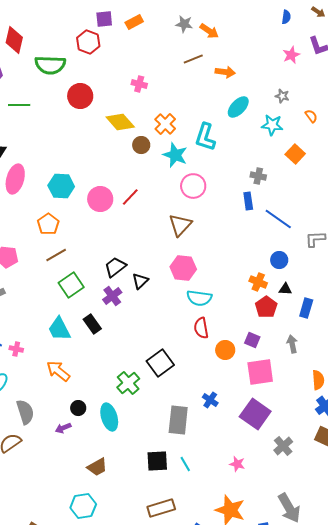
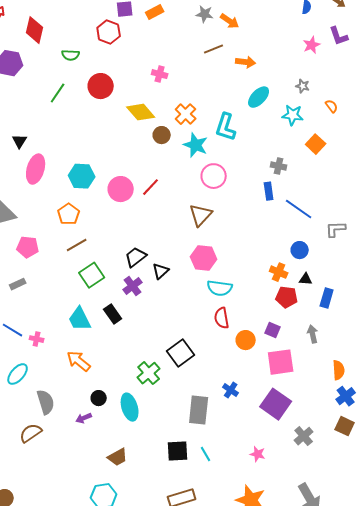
green semicircle: (50, 65) -> (71, 55), size x0.6
green line: (19, 105) -> (58, 93), moved, turned -55
red pentagon: (266, 307) -> (287, 297), turned -30

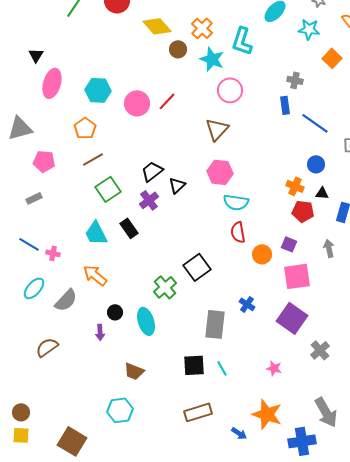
gray semicircle: (46, 402) -> (66, 300), moved, turned 60
purple arrow: (84, 418) -> (100, 332), turned -70
brown trapezoid: (118, 457) -> (134, 371), turned 50

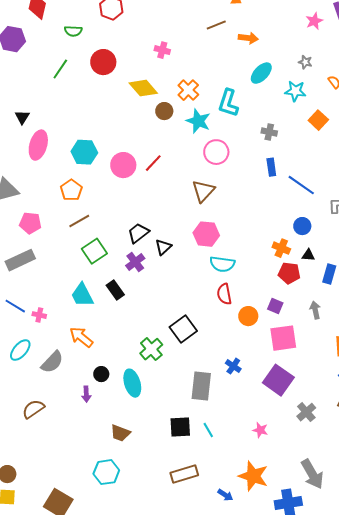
gray cross: (295, 80) -> (269, 132), moved
gray rectangle: (34, 198) -> (20, 260), size x1.8

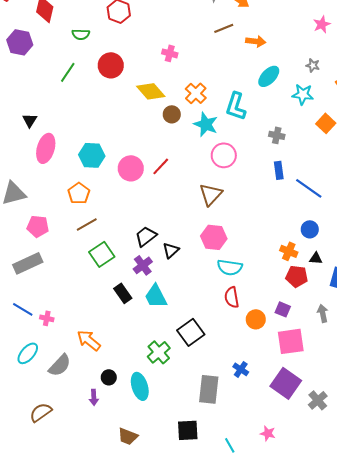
cyan trapezoid: (82, 295) -> (156, 296), moved
gray cross: (306, 412) -> (318, 400), moved
cyan line: (208, 430) -> (230, 445), moved

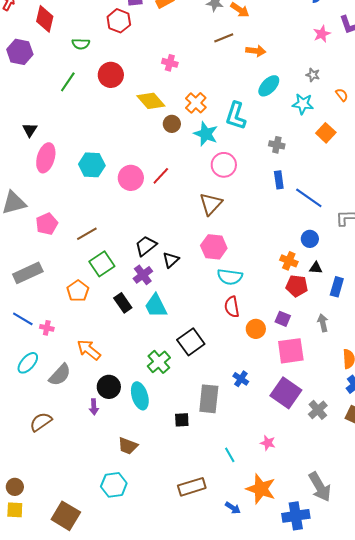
orange pentagon: (79, 193) -> (78, 291), moved
pink pentagon: (38, 226) -> (47, 224), moved, turned -30
black circle: (109, 377) -> (109, 387), size x1.5
black square: (188, 430) -> (182, 420), moved, size x0.7

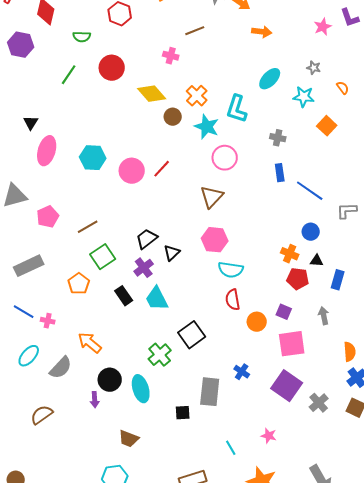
brown line: (224, 38) -> (195, 31), moved
orange arrow: (256, 51) -> (262, 32), moved

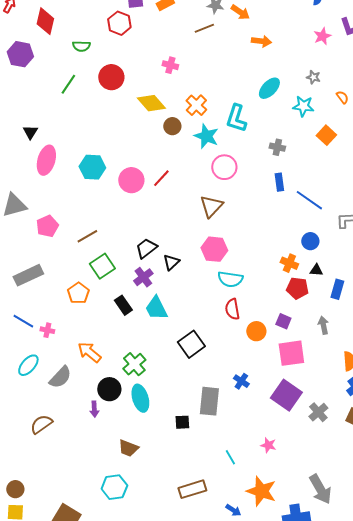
brown line: (195, 31) -> (204, 28), moved
green cross: (160, 355) -> (134, 364), moved

